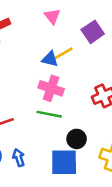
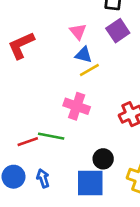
purple square: (93, 32) -> (118, 31), moved
blue triangle: (50, 59) -> (84, 55), moved
green line: (49, 114) -> (51, 136), moved

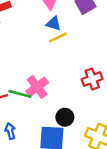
pink cross: (77, 106) -> (37, 87), moved, turned 30

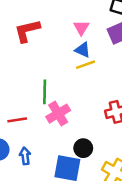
green line: (20, 94) -> (45, 92), moved, turned 70

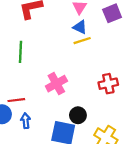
green line: (45, 92) -> (20, 52), moved
red line: (17, 120) -> (16, 100), moved

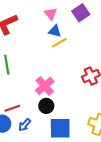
black circle: (78, 115) -> (46, 106), moved
blue arrow: (26, 121) -> (24, 125), turned -120

